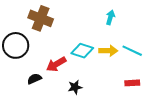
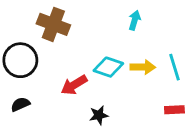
cyan arrow: (110, 17) -> (135, 20), moved
cyan line: (132, 51) -> (174, 67), turned 48
black semicircle: (34, 79) -> (20, 104), moved

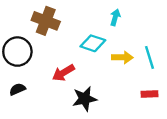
cyan diamond: (108, 67) -> (93, 43), moved
black star: (99, 115) -> (85, 99), size x1.5

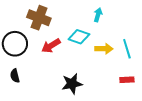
red arrow: (63, 73) -> (51, 46), moved
black semicircle: (17, 89) -> (15, 76), turned -80

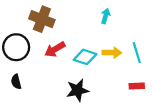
cyan diamond: (79, 37) -> (85, 57), moved

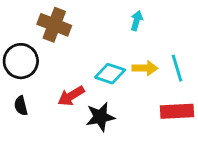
red arrow: (55, 49) -> (71, 96), moved
red rectangle: (137, 86) -> (177, 111), size x1.6

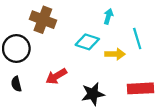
cyan line: (177, 68) -> (137, 39), moved
cyan diamond: (110, 74) -> (87, 42), moved
black star: (100, 117) -> (93, 94), moved

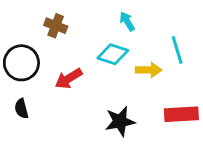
cyan arrow: (108, 16) -> (127, 21), moved, turned -48
brown cross: (43, 20) -> (56, 26), size x0.7
red arrow: (56, 76) -> (69, 79), moved

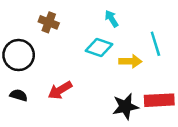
red arrow: (69, 79) -> (60, 90), moved
black semicircle: (21, 109) -> (19, 95), turned 120
black star: (120, 121) -> (125, 106), moved

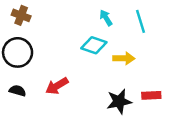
brown cross: (49, 22) -> (21, 15), moved
cyan line: (155, 44) -> (141, 21), moved
red rectangle: (159, 100) -> (151, 95), size x0.7

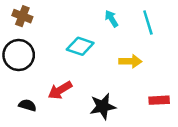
cyan diamond: (94, 45) -> (80, 46), moved
black semicircle: (18, 91) -> (27, 105), moved
black star: (119, 101) -> (103, 106), moved

